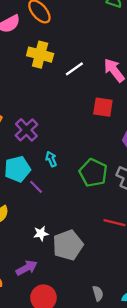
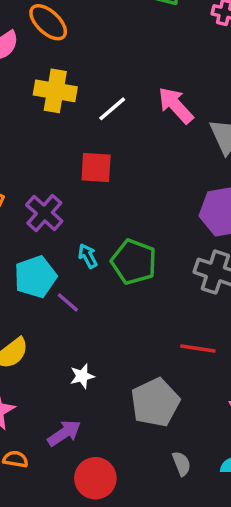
red square: (103, 107) -> (96, 167), moved
green pentagon: (93, 173) -> (134, 262), moved
gray pentagon: (68, 245) -> (155, 403), moved

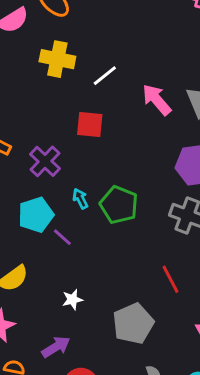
pink arrow: (176, 105) -> (157, 100), moved
red line: (198, 348) -> (171, 279), turned 52

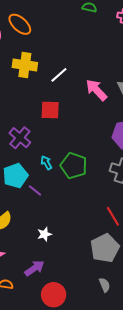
gray pentagon: (133, 324) -> (105, 248), moved

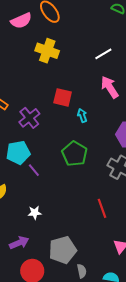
white line: (59, 75) -> (103, 54), moved
cyan arrow: (46, 163) -> (82, 115), moved
gray pentagon: (105, 248) -> (63, 250), moved

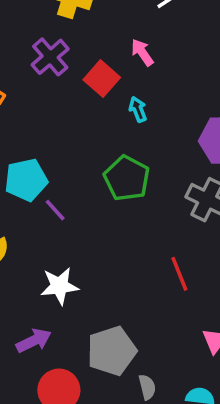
pink arrow: (110, 87) -> (142, 52), moved, size x0.7
red square: (63, 97) -> (102, 79), turned 30
purple cross: (29, 118) -> (50, 57), moved
white star: (35, 213) -> (59, 286), size x1.5

